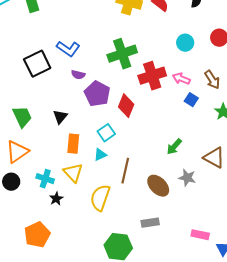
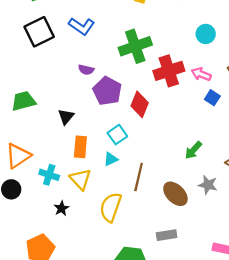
blue L-shape: (68, 49) -> (82, 26), moved
black square: (37, 64) -> (39, 32), moved
green trapezoid: (22, 117) -> (23, 101), moved, turned -80
cyan cross: (45, 179) -> (49, 175), moved

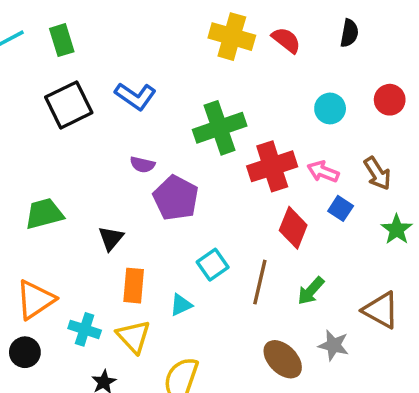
red diamond: (140, 104) -> (293, 228), moved
cyan square: (117, 135) -> (213, 265), moved
brown line: (139, 177) -> (260, 282), moved

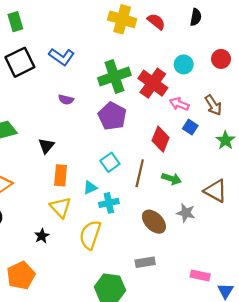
red cross: (272, 166) -> (153, 83), moved, turned -36
purple pentagon: (176, 198) -> (112, 116), moved
green arrow: (311, 291) -> (172, 179), turned -114
cyan cross: (85, 329) -> (109, 203), moved, turned -30

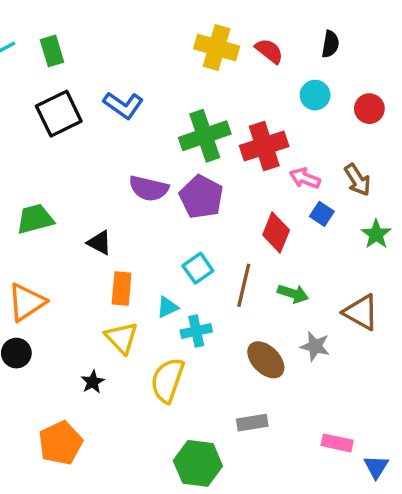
cyan circle: (184, 64) -> (315, 95), moved
red cross: (153, 83) -> (264, 146), turned 36
purple semicircle: (66, 100) -> (149, 188), moved, size x1.6
black triangle: (46, 146) -> (100, 243), turned -42

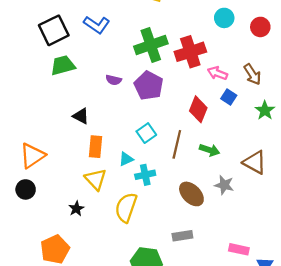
purple semicircle: (149, 188) -> (114, 80), size x0.6
green trapezoid: (35, 219) -> (63, 65), moved

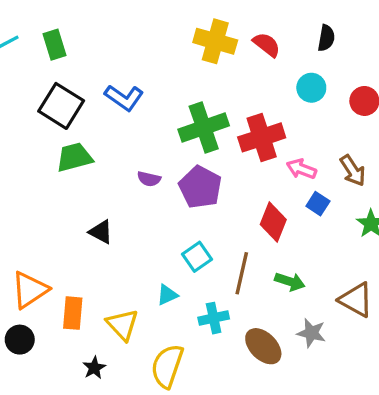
black square: (54, 30) -> (61, 106), turned -32
orange rectangle: (96, 147) -> (73, 313), moved
cyan cross: (145, 175) -> (214, 318), moved

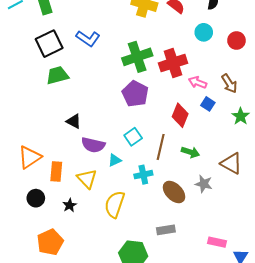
black square: (61, 106) -> (49, 44), turned 32
purple semicircle: (149, 179) -> (93, 145), moved, size x1.6
black circle: (20, 340) -> (36, 198), moved

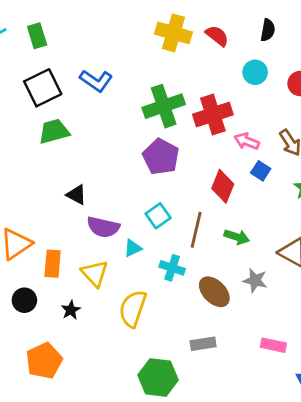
cyan cross: (143, 175) -> (172, 268), turned 30
pink rectangle: (217, 242) -> (273, 345), moved

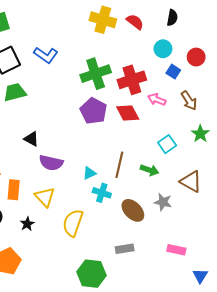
blue square: (261, 171) -> (173, 72), moved
red diamond: (223, 186) -> (128, 113), moved, turned -50
cyan square: (158, 216) -> (167, 144), moved
cyan triangle: (133, 248) -> (89, 173), moved

